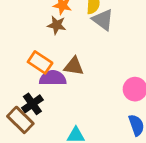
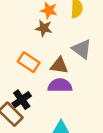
gray triangle: (103, 20) -> (82, 49), moved
purple semicircle: (53, 78) -> (60, 86), moved

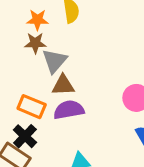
gray triangle: (82, 49) -> (55, 61), moved, turned 45
orange rectangle: (29, 62) -> (32, 107), moved

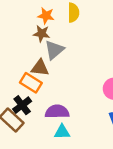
brown triangle: (63, 85) -> (40, 68), moved
purple semicircle: (69, 110) -> (57, 112), moved

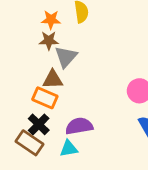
cyan triangle: (62, 132) -> (69, 149), moved

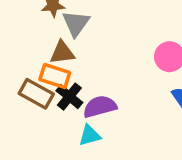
black cross: (39, 124) -> (69, 97), moved
brown rectangle: (30, 143) -> (36, 94), moved

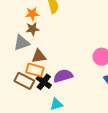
gray triangle: (76, 23) -> (22, 43), moved, turned 36
purple semicircle: (100, 107) -> (63, 76), moved

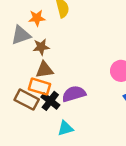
brown star: (33, 29) -> (41, 47), moved
gray triangle: (22, 43) -> (21, 35), moved

